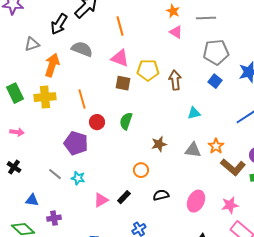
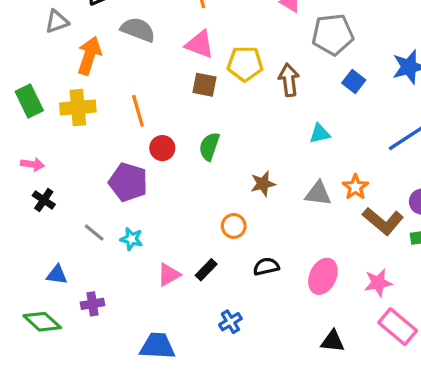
gray pentagon: (216, 52) -> (333, 34), moved
black cross: (14, 167) -> (44, 200), moved

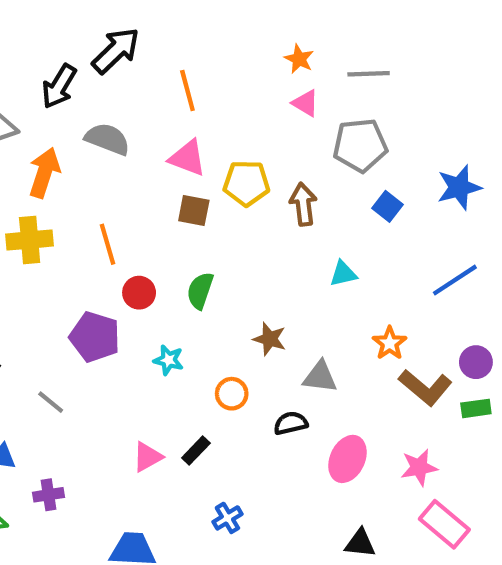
brown star: (263, 184) -> (270, 339), turned 30
gray triangle: (318, 194) -> (320, 377), moved
cyan star: (131, 239) -> (169, 360), moved
black semicircle: (266, 267) -> (291, 423), moved

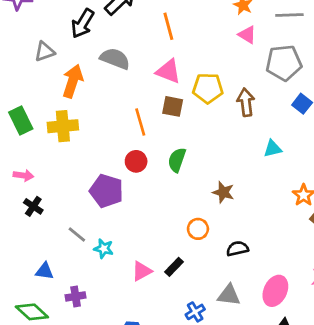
orange line: (107, 244) -> (140, 122), moved
cyan star: (169, 360) -> (104, 249), moved
gray triangle: (320, 377) -> (229, 295), moved
pink ellipse: (347, 459) -> (275, 291), moved

